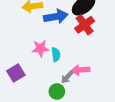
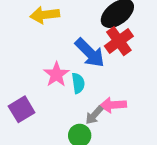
blue arrow: (56, 17) -> (90, 53), moved, turned 55
pink star: (40, 48) -> (56, 74), turned -30

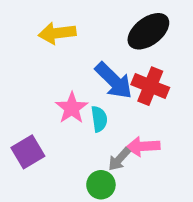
red cross: (119, 41) -> (150, 86), moved, turned -32

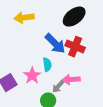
pink star: (72, 108) -> (32, 76), moved

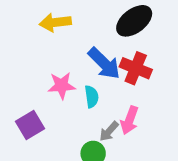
pink star: (32, 76) -> (62, 86), moved, turned 30
pink arrow: (71, 80) -> (129, 120), turned -66

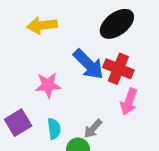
cyan semicircle: (92, 97) -> (54, 129), moved
pink arrow: (129, 120) -> (129, 102), moved

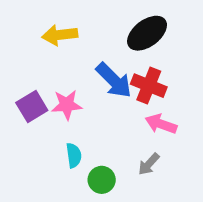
pink arrow: (129, 102) -> (161, 124), turned 90
purple square: (18, 123) -> (32, 106), moved
gray arrow: (93, 129) -> (149, 164), moved

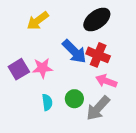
yellow arrow: (60, 35) -> (38, 21), turned -30
gray arrow: (149, 164) -> (98, 108), size x1.6
green circle: (102, 180) -> (74, 99), moved

